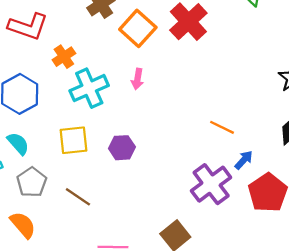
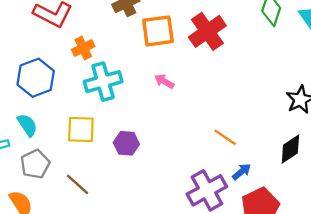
orange square: (138, 28) -> (158, 31), turned 32
pink arrow: (137, 79) -> (164, 81), moved, turned 102

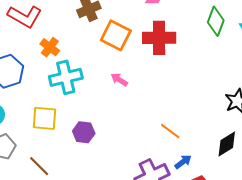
orange square: (158, 31) -> (116, 35), turned 32
red cross: (207, 31) -> (159, 38), turned 32
orange cross: (83, 48) -> (50, 47), turned -30

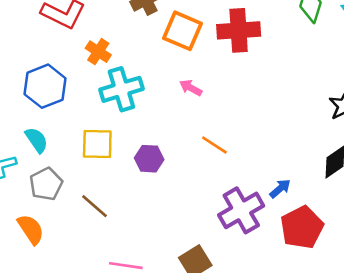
orange line: (170, 131) -> (214, 145), moved

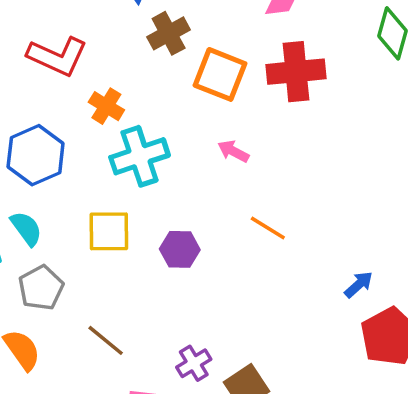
brown line: (94, 206) -> (106, 340), moved
purple cross: (241, 210) -> (194, 363), moved, size x0.6

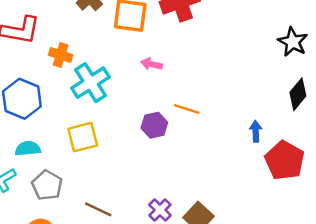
cyan semicircle: (26, 228) -> (28, 149), turned -45
purple hexagon: (180, 249) -> (154, 125), moved
blue arrow: (359, 285) -> (256, 131), turned -36

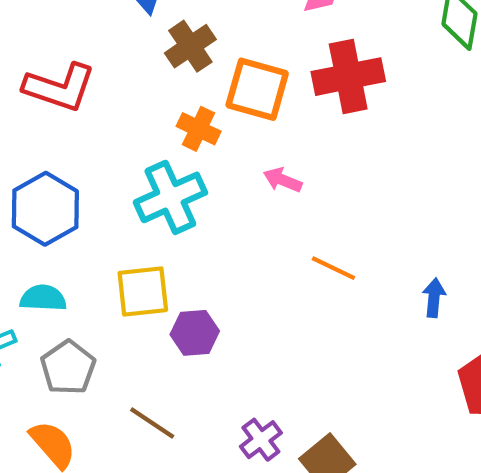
orange cross: (61, 55) -> (199, 129), moved
purple hexagon: (154, 125) -> (195, 333), moved
blue arrow: (256, 131) -> (434, 298), moved

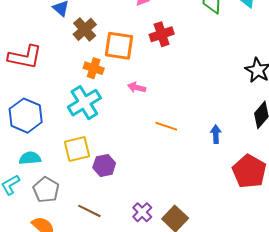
red cross: (348, 77) -> (162, 34), size x0.7

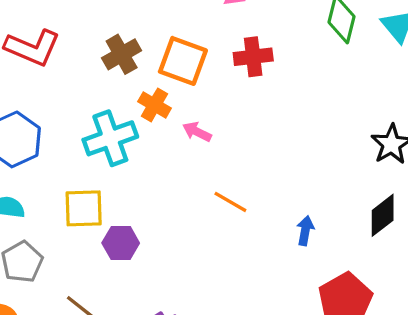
brown cross: (85, 29) -> (122, 54), moved
orange cross: (94, 68) -> (154, 105), moved

